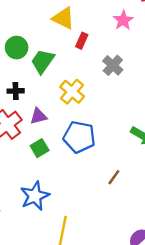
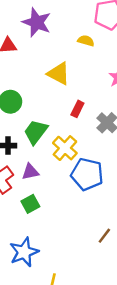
red rectangle: (82, 41) -> (77, 109), moved
green trapezoid: (43, 61) -> (36, 132), moved
blue pentagon: (79, 137) -> (87, 174), moved

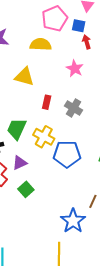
yellow semicircle: (86, 41) -> (41, 44), size x1.5
blue star: (24, 252) -> (73, 221), moved

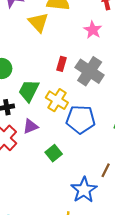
yellow triangle: (24, 77) -> (38, 22), moved, turned 30
gray cross: (73, 108) -> (90, 71), size x1.5
green square: (26, 189) -> (54, 153), moved

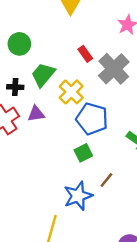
red rectangle: (62, 64) -> (85, 54), turned -64
green square: (54, 153) -> (83, 153), moved

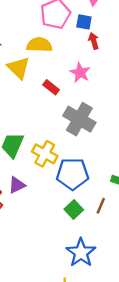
red rectangle: (85, 54) -> (51, 87), moved
brown line: (106, 180) -> (101, 206), moved

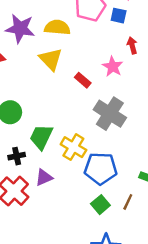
red arrow: (94, 41) -> (132, 45), moved
yellow semicircle: (39, 45) -> (57, 27), moved

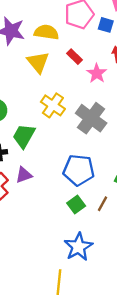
red rectangle: (83, 80) -> (75, 57), moved
yellow cross: (73, 147) -> (53, 105), moved

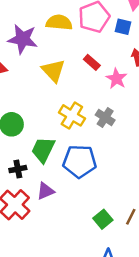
yellow semicircle: (46, 32) -> (59, 22), moved
gray cross: (91, 118) -> (105, 118), moved, size x0.6
blue pentagon: (79, 170) -> (80, 161), moved

